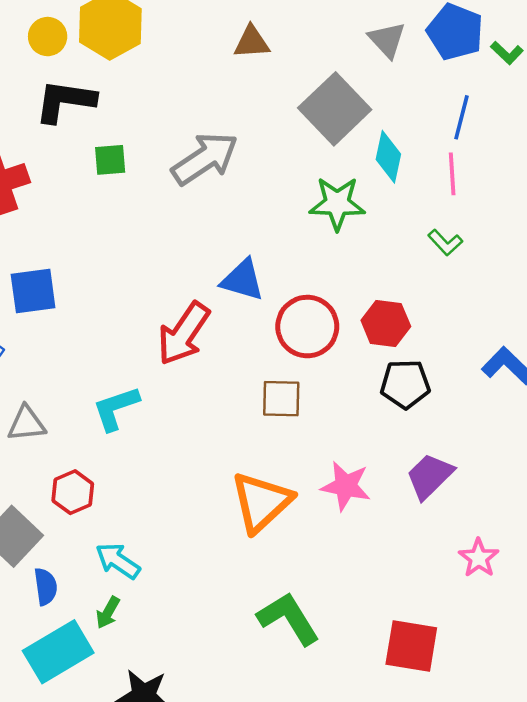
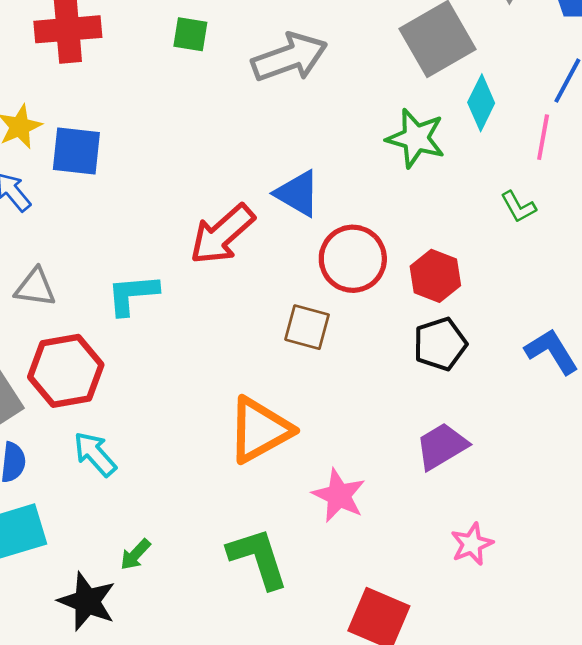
black pentagon: (405, 384) -> (440, 344), turned -30
pink star: (346, 486) -> (339, 495), moved
red hexagon: (73, 492) -> (66, 371), size x1.6
green arrow: (108, 613) -> (135, 555), moved

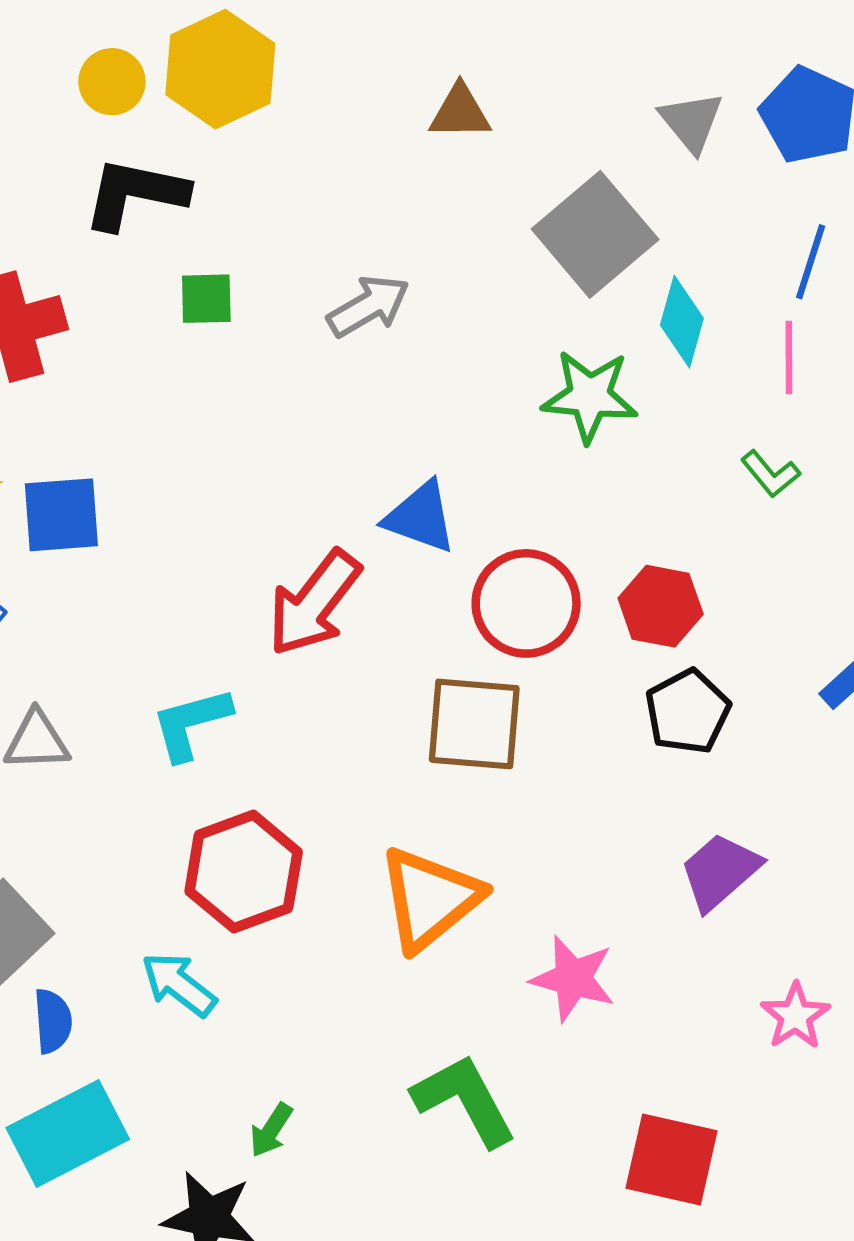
gray arrow: (289, 57) -> (368, 306), size x0.7
brown square: (307, 327) -> (474, 724), size x1.4
red hexagon: (66, 371) -> (244, 872), moved

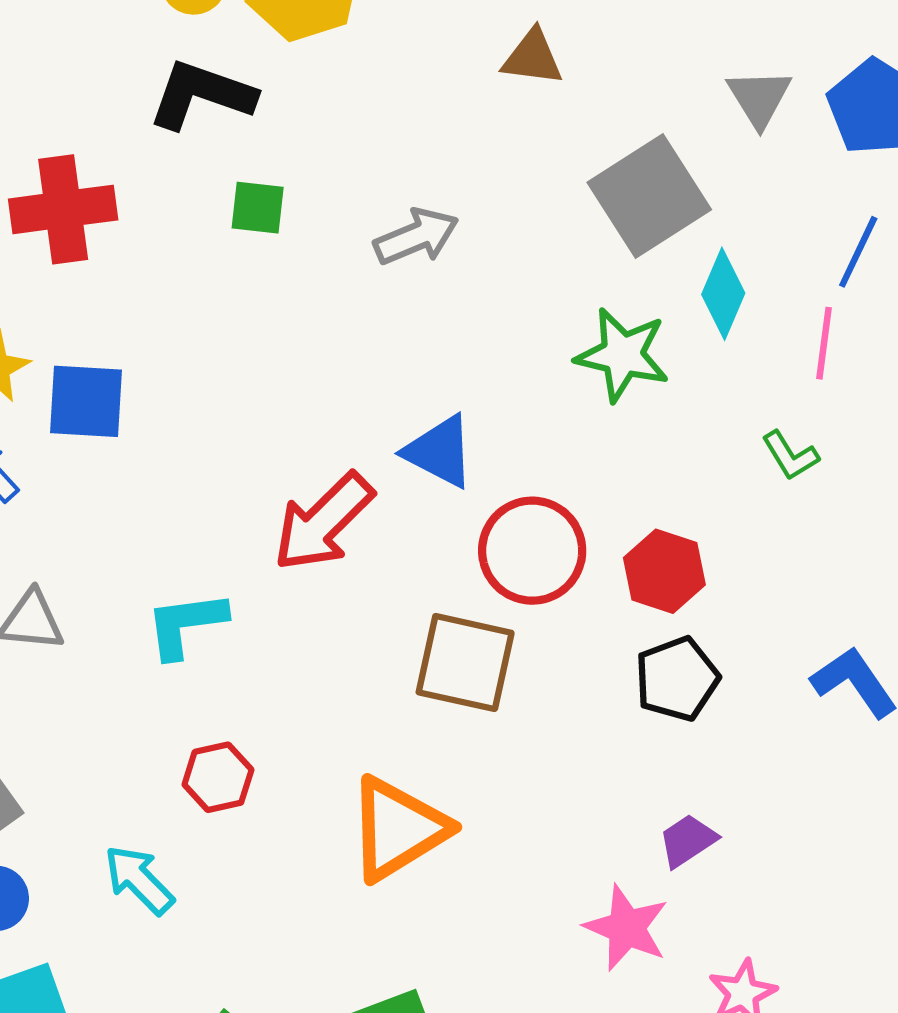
purple trapezoid: (720, 871) -> (687, 841), size x0.7
red hexagon: (244, 872) -> (218, 777), size x0.6
pink star: (573, 978) -> (626, 928), moved

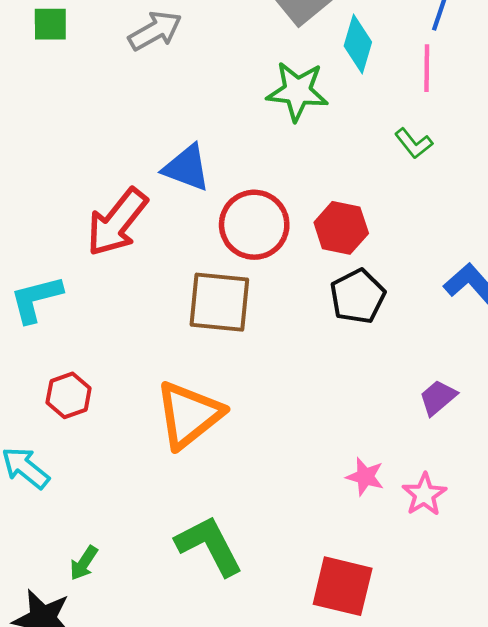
purple trapezoid: (687, 841) -> (438, 398), moved
pink star: (626, 928) -> (365, 477), moved, size x0.7

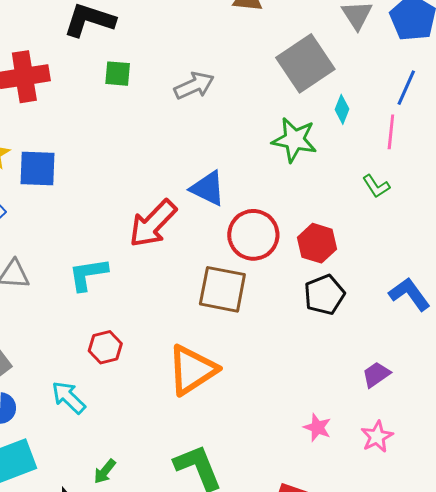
cyan diamond: (358, 44) -> (342, 109), size x0.7
pink star: (424, 494) -> (377, 437), moved

